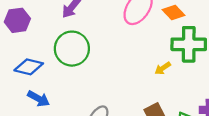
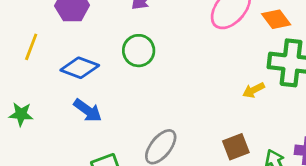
green circle: (72, 49) -> (139, 51), size x0.7

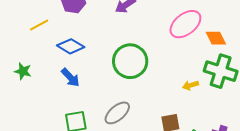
yellow line: (31, 47) -> (39, 25), turned 30
green circle: (139, 51) -> (130, 61), moved, size x1.5

